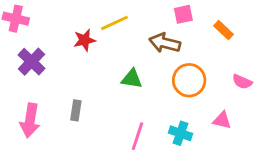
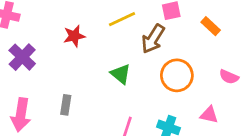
yellow line: (115, 23) -> (122, 19), moved
brown arrow: (165, 43) -> (153, 39), turned -72
green triangle: (132, 79) -> (121, 74), turned 30

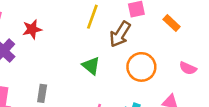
yellow line: (122, 19) -> (92, 17), turned -45
red star: (74, 36) -> (32, 29), moved

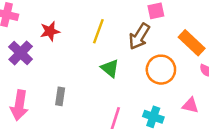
yellow line: (92, 17) -> (98, 31), moved
orange rectangle: (172, 23) -> (192, 43), moved, size x1.5

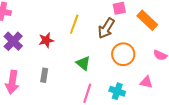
red star: (50, 31) -> (46, 40), moved
orange rectangle: (192, 43) -> (147, 20), moved
green triangle: (110, 68) -> (83, 63), moved

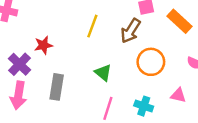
red star: (46, 40) -> (43, 45), moved
purple cross: (13, 41) -> (20, 64), moved
gray rectangle: (44, 75) -> (57, 87), size x1.5

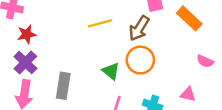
yellow line: (92, 26) -> (100, 23), turned 55
red star: (43, 45) -> (27, 34), moved
orange circle: (151, 62) -> (140, 60), moved

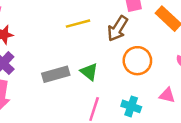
orange circle: (140, 60) -> (137, 61), moved
gray rectangle: (63, 86) -> (56, 74), moved, turned 65

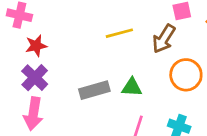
green triangle: (89, 72) -> (132, 87), turned -36

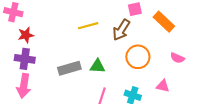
purple cross: (35, 78) -> (25, 59), turned -36

